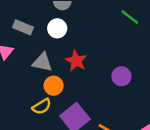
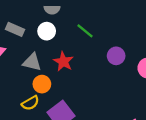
green line: (130, 17) -> (85, 31), moved
purple circle: (121, 76) -> (116, 56), moved

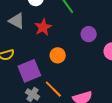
orange circle: (42, 84) -> (58, 55), moved

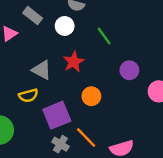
gray triangle: (17, 21) -> (42, 70), moved

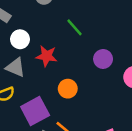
white circle: (65, 26) -> (20, 39), moved
red star: (74, 62) -> (47, 56), turned -30

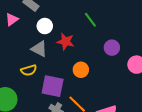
purple square: (35, 111) -> (53, 86), turned 35

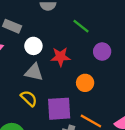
purple circle: (112, 48) -> (102, 52), moved
yellow semicircle: (29, 70) -> (29, 98), turned -105

